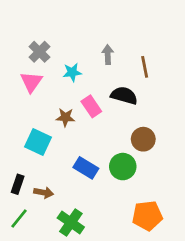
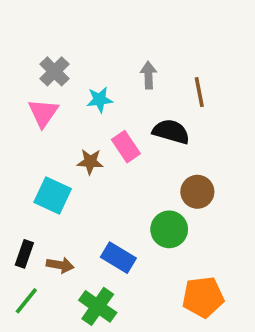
blue rectangle: (86, 168) -> (118, 258), moved

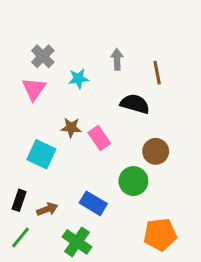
pink rectangle: (126, 147) -> (99, 138), moved
brown arrow: (60, 265) -> (47, 209), turned -30

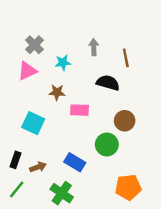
pink triangle: (34, 89) -> (27, 71), turned 30
brown star: (71, 128) -> (57, 92), moved
pink rectangle: (99, 138) -> (80, 110), turned -54

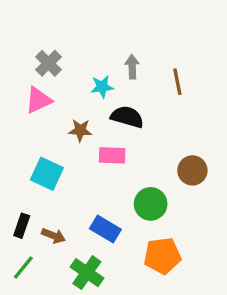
cyan star: (63, 63) -> (102, 87), moved
black semicircle: (108, 83) -> (127, 117), moved
brown circle: (125, 121) -> (192, 170), moved
brown arrow: (38, 167) -> (54, 236), turned 42
orange pentagon: (128, 187) -> (162, 256), moved

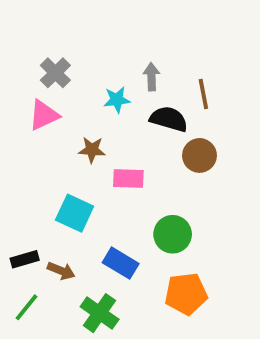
black semicircle: (127, 117) -> (169, 119), moved
brown circle: (192, 170) -> (199, 155), moved
cyan square: (47, 174) -> (75, 213), moved
black rectangle: (22, 226) -> (25, 259), turned 55

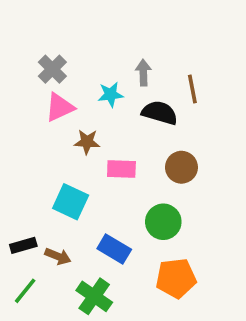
pink triangle: (44, 115) -> (60, 107), moved
brown circle: (199, 155) -> (181, 167), moved

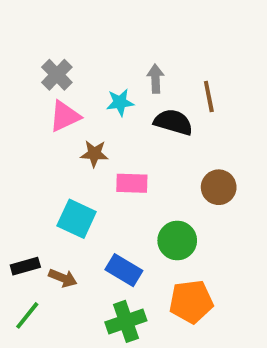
brown circle: (181, 167) -> (219, 187), moved
green cross: (94, 296) -> (126, 321), moved, turned 36

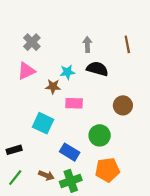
brown line: (209, 96) -> (127, 44), moved
cyan star: (120, 102) -> (67, 72), moved
pink triangle: (65, 116) -> (26, 71), moved
brown arrow: (63, 278) -> (46, 175), moved

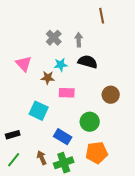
gray cross: (32, 42) -> (54, 38), moved
brown line: (127, 44) -> (102, 16), moved
pink triangle: (26, 71) -> (24, 64), turned -48
brown arrow: (46, 175) -> (42, 158), turned -136

